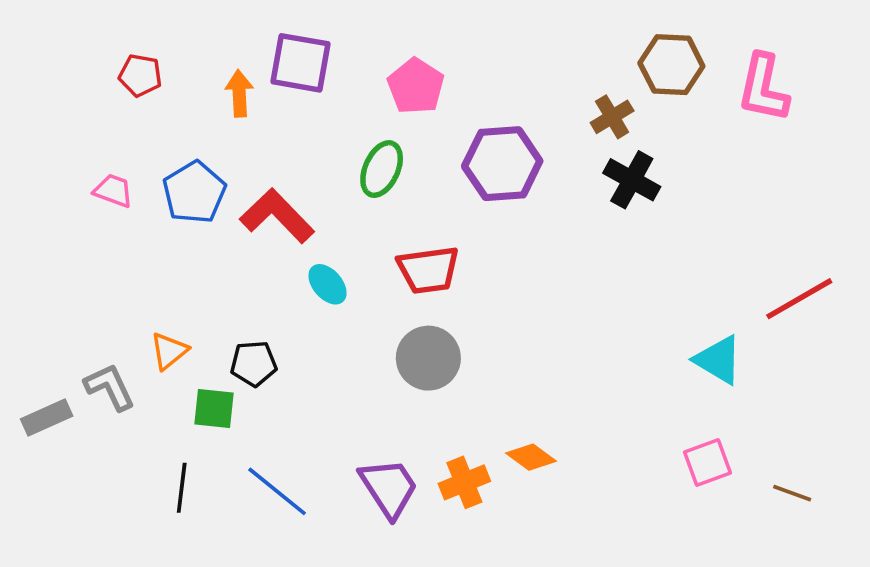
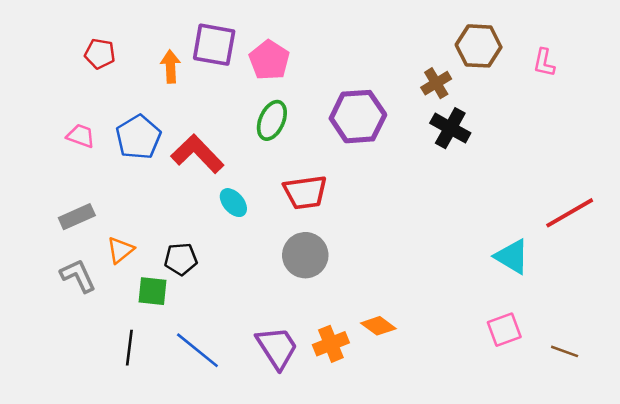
pink pentagon: (416, 86) -> (269, 60), moved
pink L-shape: (763, 88) -> (544, 63), size x0.6
gray rectangle: (47, 418) -> (77, 217), moved

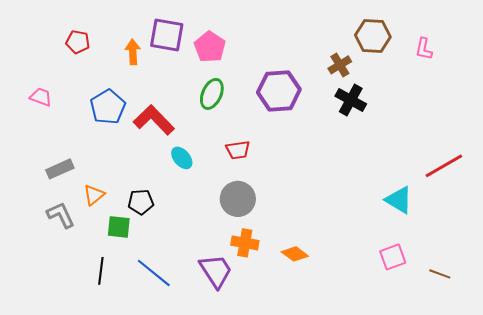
pink trapezoid: (81, 136) -> (41, 97), moved
red trapezoid: (305, 192) -> (238, 150), size x0.7
orange cross: (331, 344) -> (245, 243), moved, turned 32

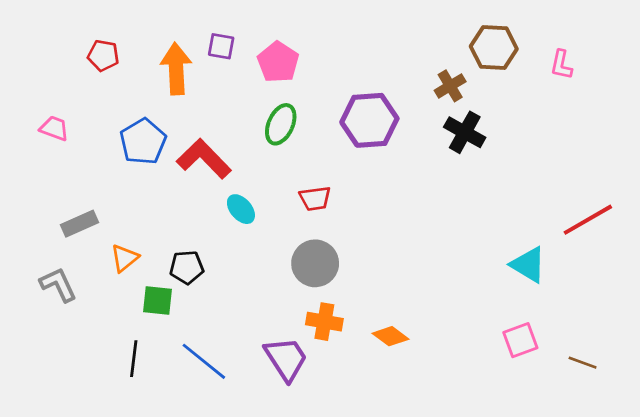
purple square: (167, 35) -> (221, 46), size x0.6
orange arrow: (133, 52) -> (176, 69), size x1.5
gray L-shape: (61, 215) -> (58, 285), moved

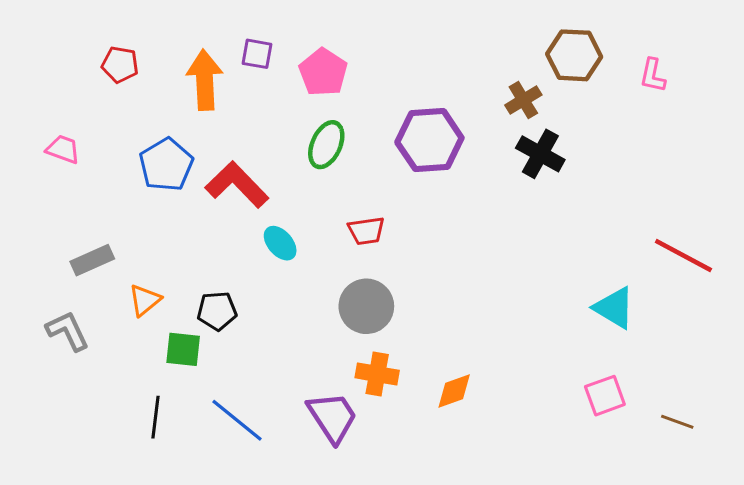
red line: (588, 220) -> (683, 255), turned 58
orange diamond: (391, 336) -> (454, 391), turned -56

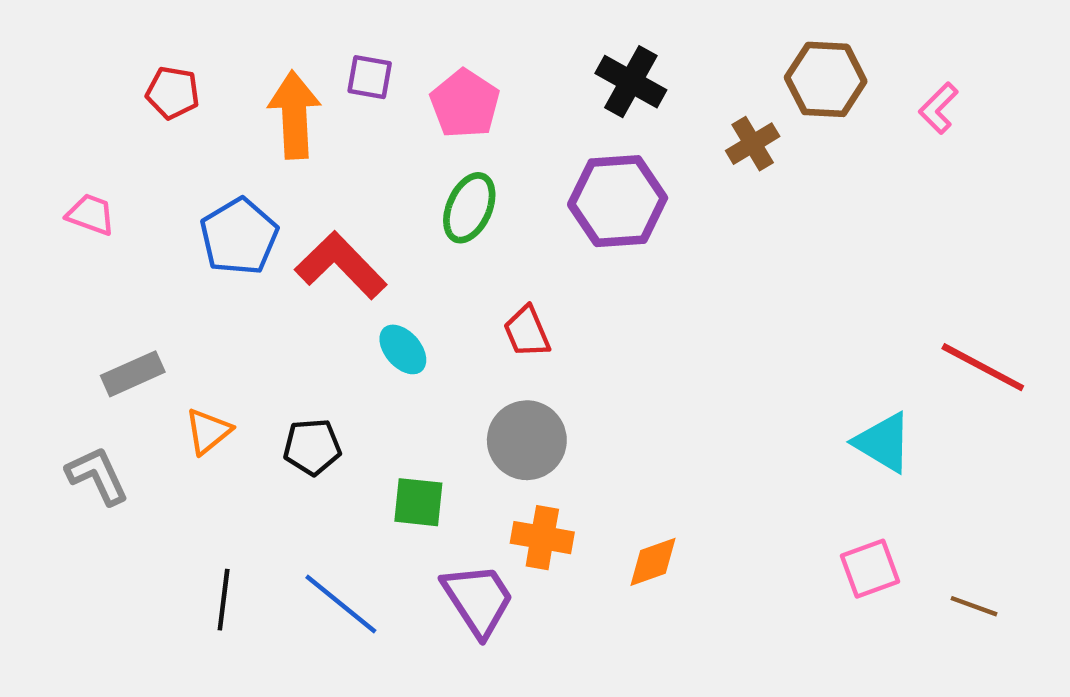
pink L-shape: (653, 75) -> (939, 108), turned 33
black cross: (540, 154) -> (631, 82), moved
red trapezoid: (366, 231) -> (527, 332), turned 75
green square: (183, 349) -> (418, 502), moved

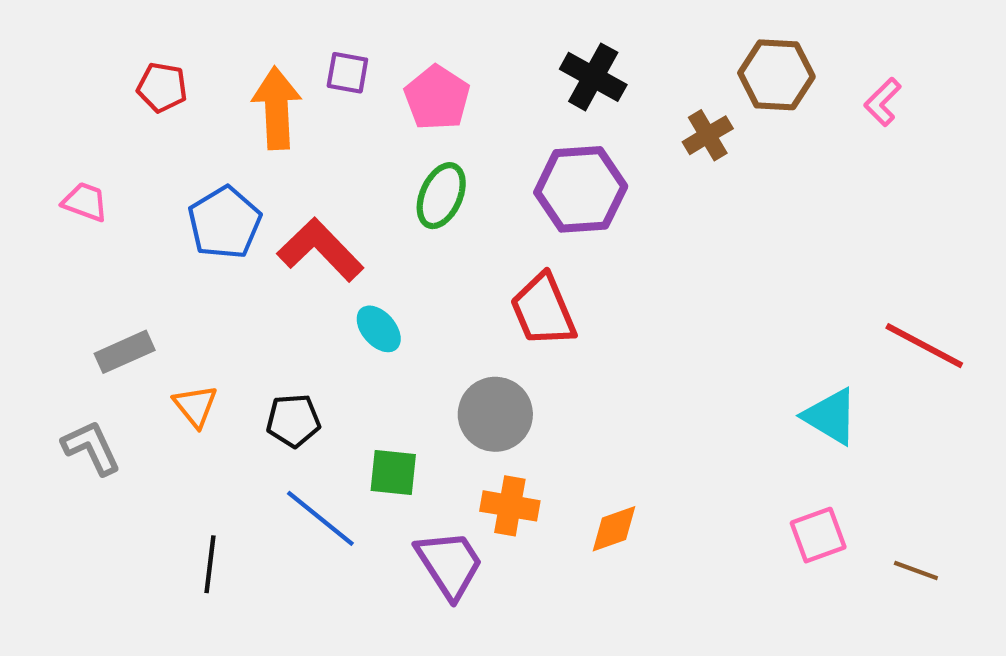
red trapezoid: (527, 332) -> (543, 310), moved, size x1.5
orange triangle: (208, 431) -> (195, 406), turned -30
blue line: (341, 604) -> (320, 518), moved

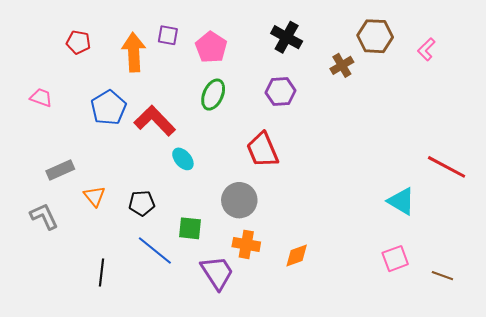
purple hexagon: (581, 189) -> (281, 92), size x0.7

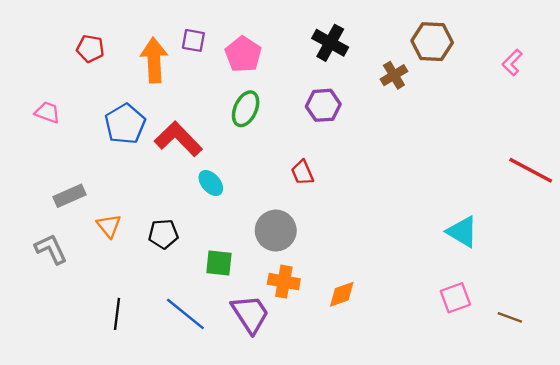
pink L-shape: (426, 49) -> (512, 62), moved
red trapezoid: (262, 150) -> (302, 173), size x0.6
red line: (447, 167) -> (531, 170), moved
blue line: (155, 250) -> (185, 314), moved

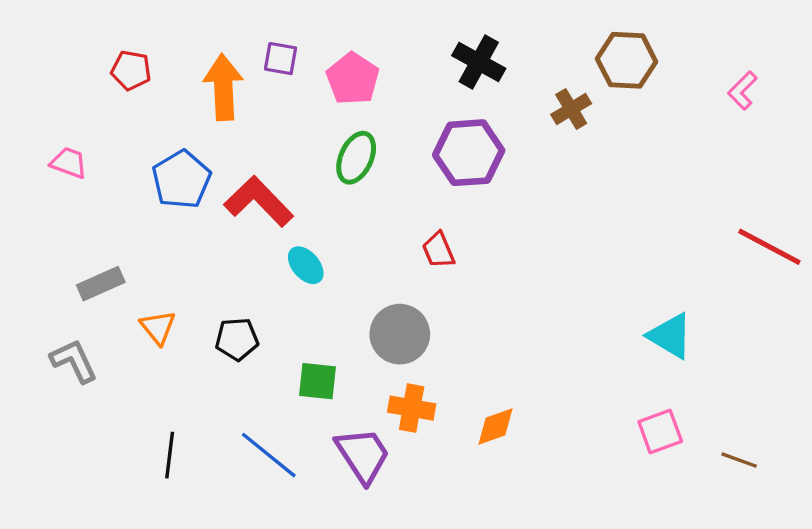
purple hexagon: (323, 105) -> (469, 153), size x1.4

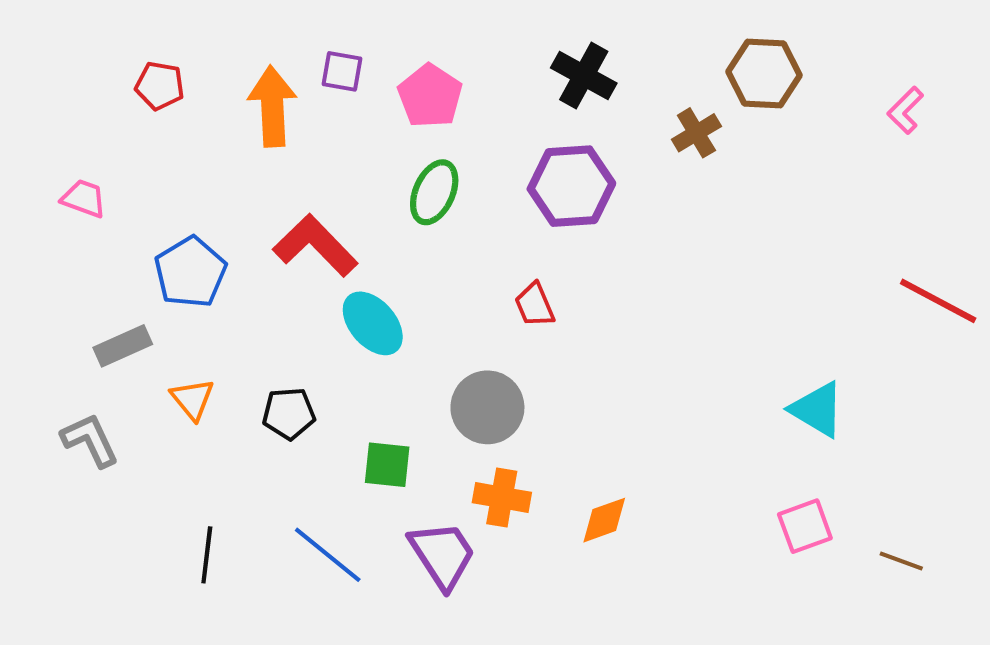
blue pentagon: (181, 180) -> (190, 272), moved
cyan ellipse: (306, 265) -> (373, 323), size x1.4

